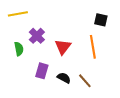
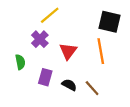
yellow line: (18, 14) -> (50, 15), moved, turned -30
black square: (101, 20) -> (109, 22), size x1.5
green semicircle: (19, 49) -> (20, 62), moved

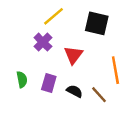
black square: (109, 22) -> (97, 23), moved
orange line: (101, 51) -> (115, 70), moved
green semicircle: (20, 62) -> (22, 79), moved

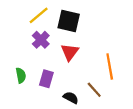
yellow line: (53, 16) -> (39, 15), moved
black square: (97, 23) -> (69, 21), moved
black semicircle: (75, 91) -> (71, 98), moved

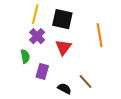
yellow line: (39, 15) -> (35, 14), turned -36
orange line: (110, 66) -> (100, 35), moved
green semicircle: (21, 75) -> (25, 56), moved

